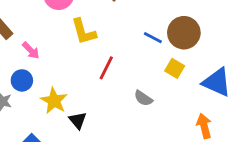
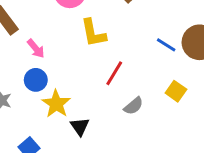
yellow square: (175, 68) -> (176, 91), moved
blue circle: (22, 80) -> (36, 80), moved
gray semicircle: (143, 98) -> (134, 106), moved, turned -78

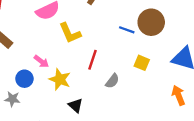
pink arrow: (36, 49) -> (41, 61), moved
blue circle: (36, 80) -> (24, 79), moved
yellow star: (56, 104) -> (60, 79), moved

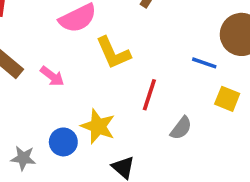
blue line: (127, 30) -> (204, 63), moved
pink arrow: (41, 61) -> (52, 76), moved
blue circle: (24, 79) -> (63, 142), moved

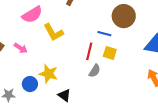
red line: (149, 95) -> (89, 51), moved
yellow square: (227, 99) -> (110, 53), moved

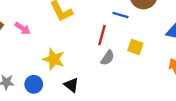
yellow square: (110, 53) -> (135, 47), moved
blue circle: (30, 84) -> (34, 84), moved

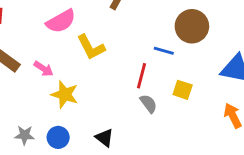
gray semicircle: (108, 58) -> (149, 104), turned -70
yellow star: (54, 59) -> (65, 94), moved

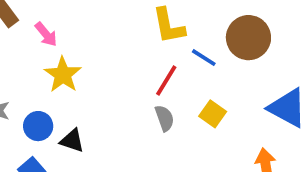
yellow L-shape: (91, 47) -> (169, 26), moved
black triangle: (104, 138) -> (72, 141), moved, turned -36

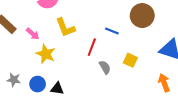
yellow L-shape: (169, 26) -> (65, 27), moved
blue line: (204, 58) -> (112, 31), moved
red line: (166, 80) -> (92, 47), moved

